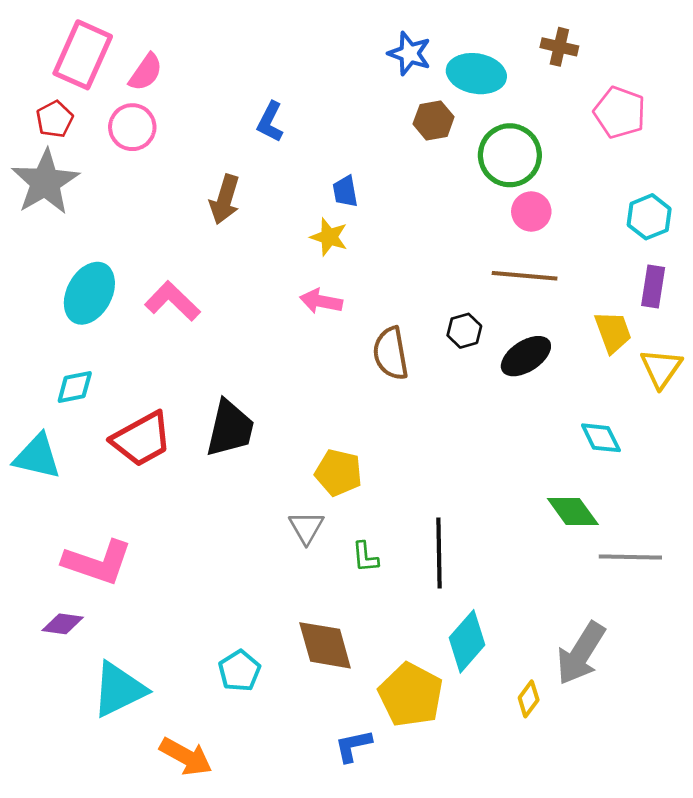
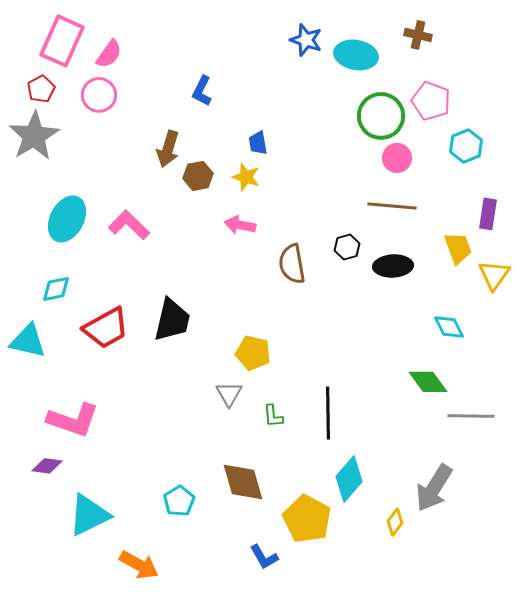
pink pentagon: (620, 112) -> (431, 101), moved
brown hexagon: (434, 120) -> (198, 176), moved
cyan hexagon: (649, 217) -> (466, 146), moved
black ellipse: (526, 356) -> (393, 266), turned 30
blue L-shape: (353, 746) -> (264, 557), turned -108

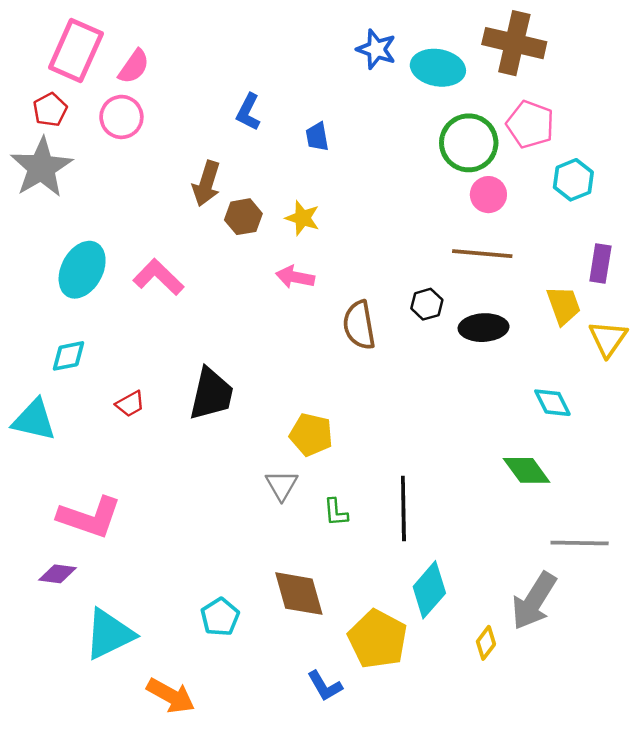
brown cross: (418, 35) -> (514, 43), size x1.8
blue trapezoid: (258, 143) -> (317, 137), moved
red trapezoid: (106, 328) -> (130, 404), size x0.5
gray line: (471, 416) -> (580, 543), moved

